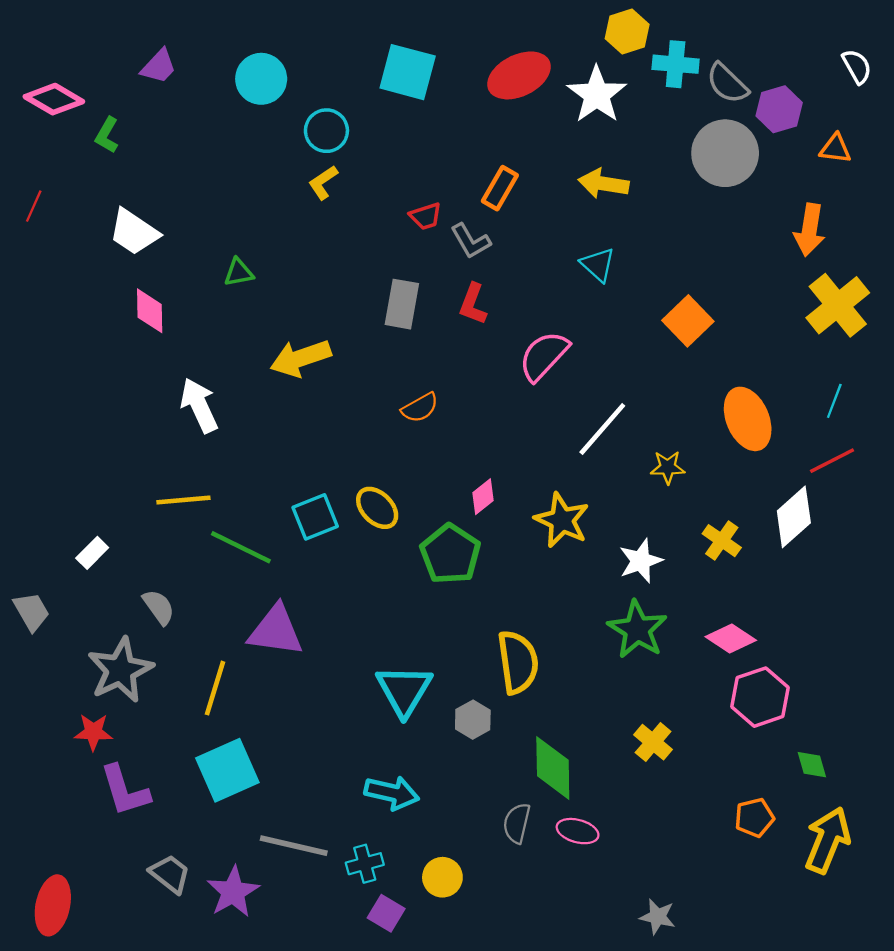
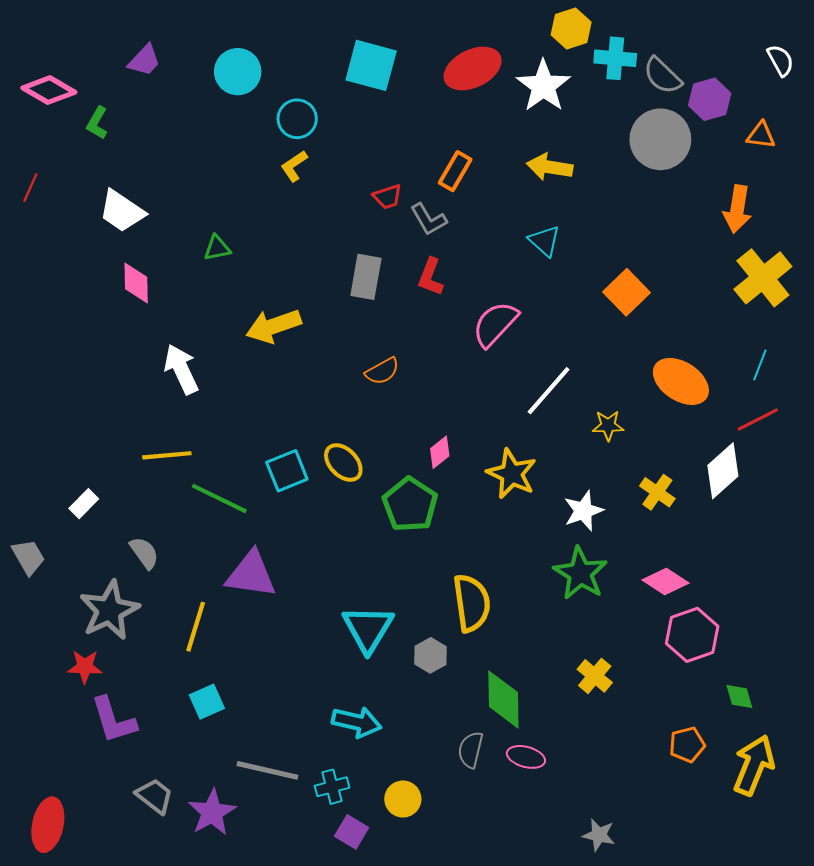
orange ellipse: (748, 419) -> (681, 381), turned -34
cyan square: (227, 770) -> (207, 702), size x0.6

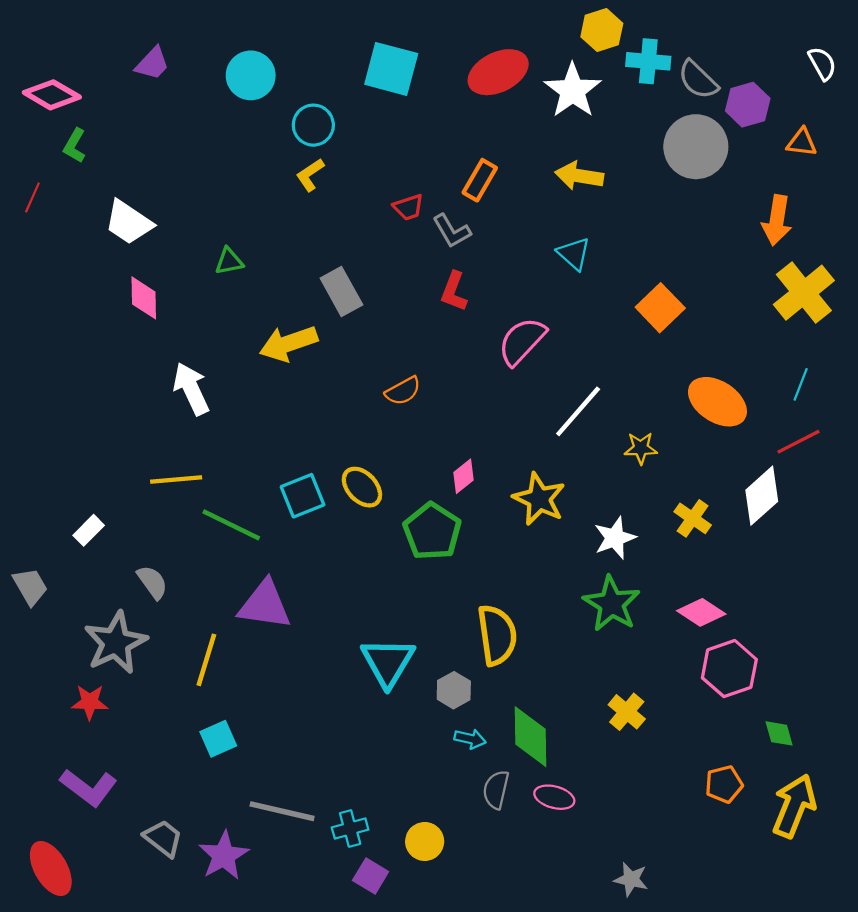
green L-shape: (97, 123) -> (75, 146), moved
gray rectangle: (366, 277) -> (341, 291), moved, turned -39
purple L-shape: (114, 720) -> (89, 787), moved, turned -36
cyan arrow: (357, 722) -> (470, 739), moved, size x0.6
red ellipse: (48, 825) -> (51, 868), turned -42

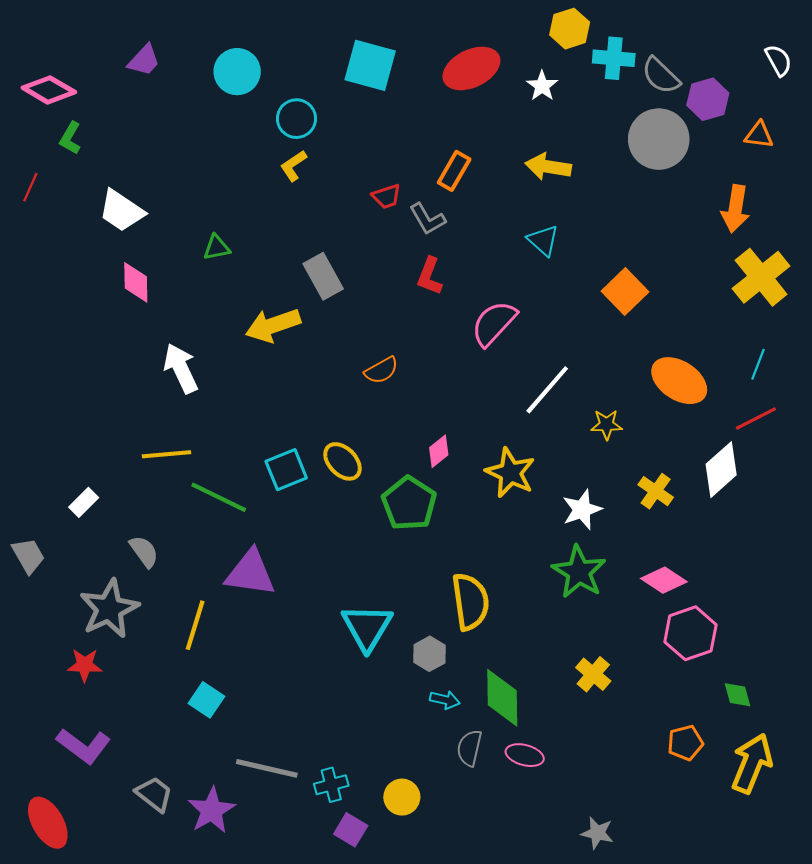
white star: (573, 91) -> (542, 86), size x0.6
cyan square: (218, 739) -> (206, 700), turned -32

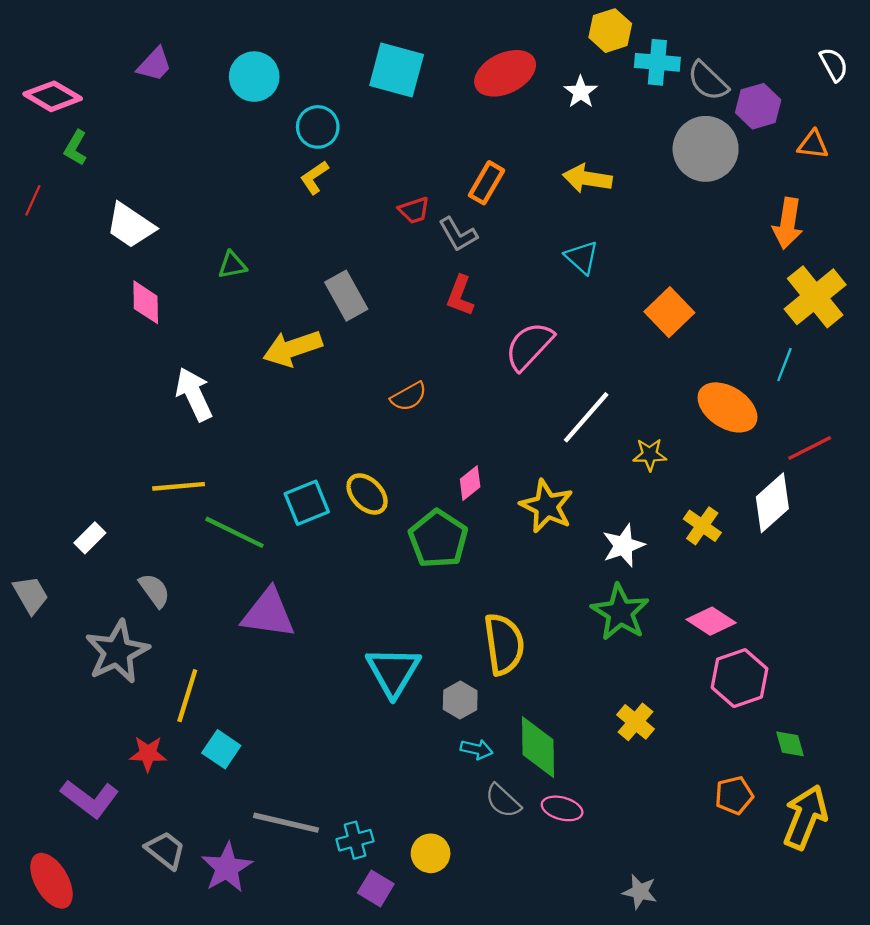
cyan line: (758, 364) -> (784, 365), moved
yellow line: (195, 625) -> (187, 696), moved
red star: (85, 665) -> (148, 754), moved
gray semicircle: (469, 748) -> (503, 801), turned -60

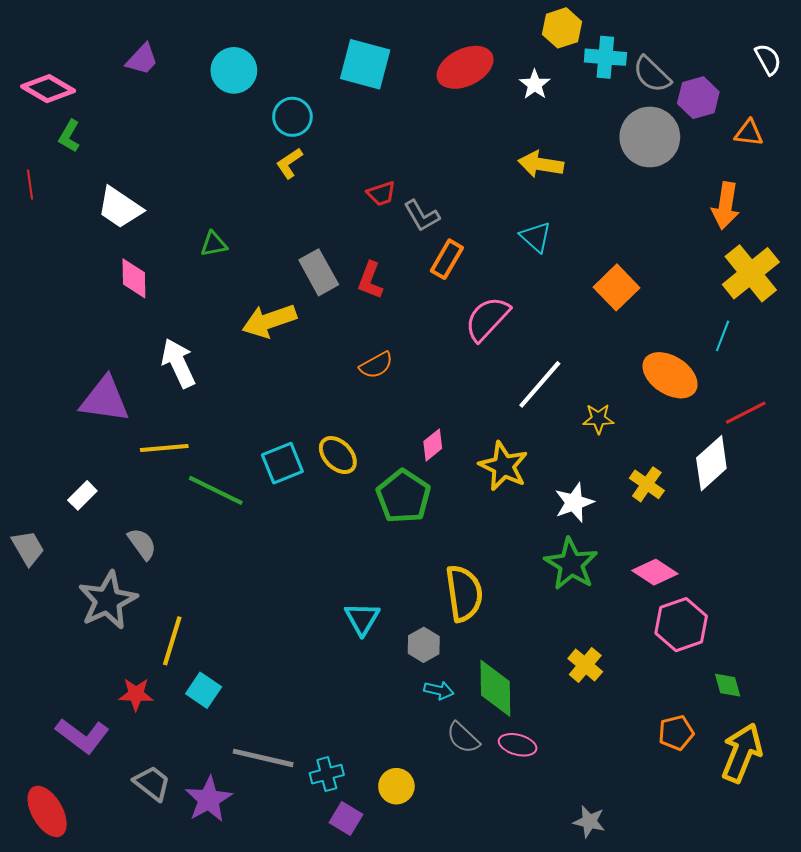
orange rectangle: (486, 183) -> (447, 259), moved
red line: (33, 200) -> (30, 184), turned -32
red L-shape: (460, 296) -> (370, 280), moved
purple triangle: (268, 613) -> (105, 399), moved
cyan triangle: (393, 671) -> (362, 619), size x0.7

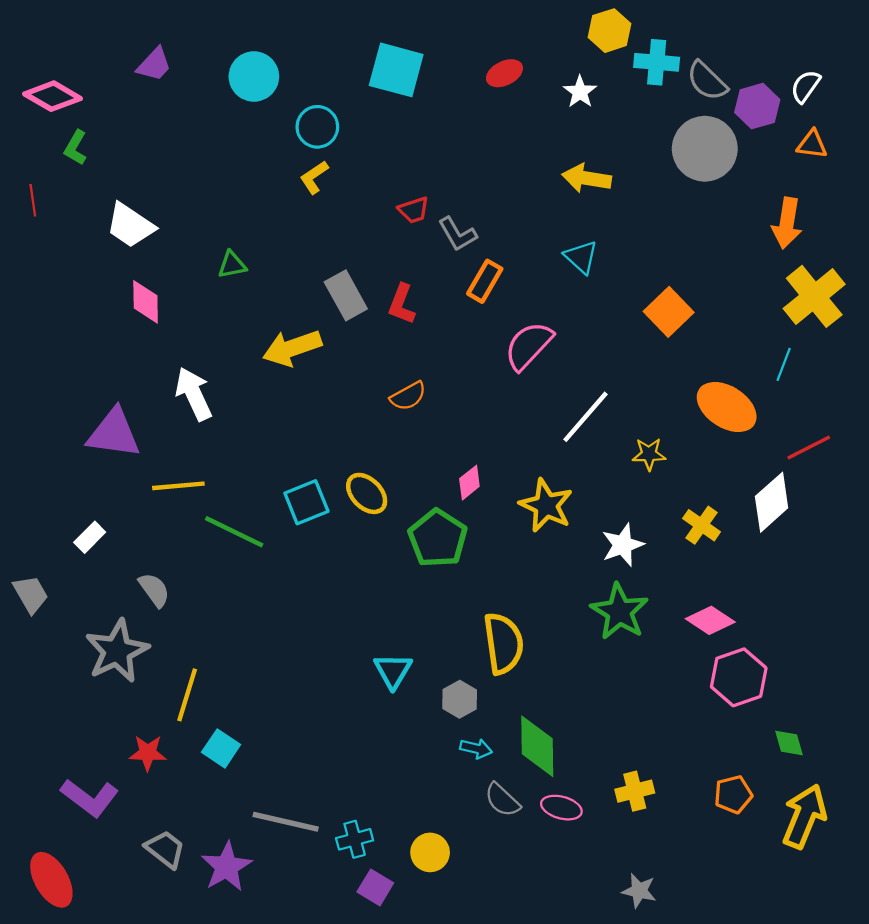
white semicircle: (768, 59) -> (805, 86), moved, turned -116
red ellipse: (465, 67) -> (504, 73), size x0.6
yellow cross: (585, 665) -> (635, 791), moved, turned 36

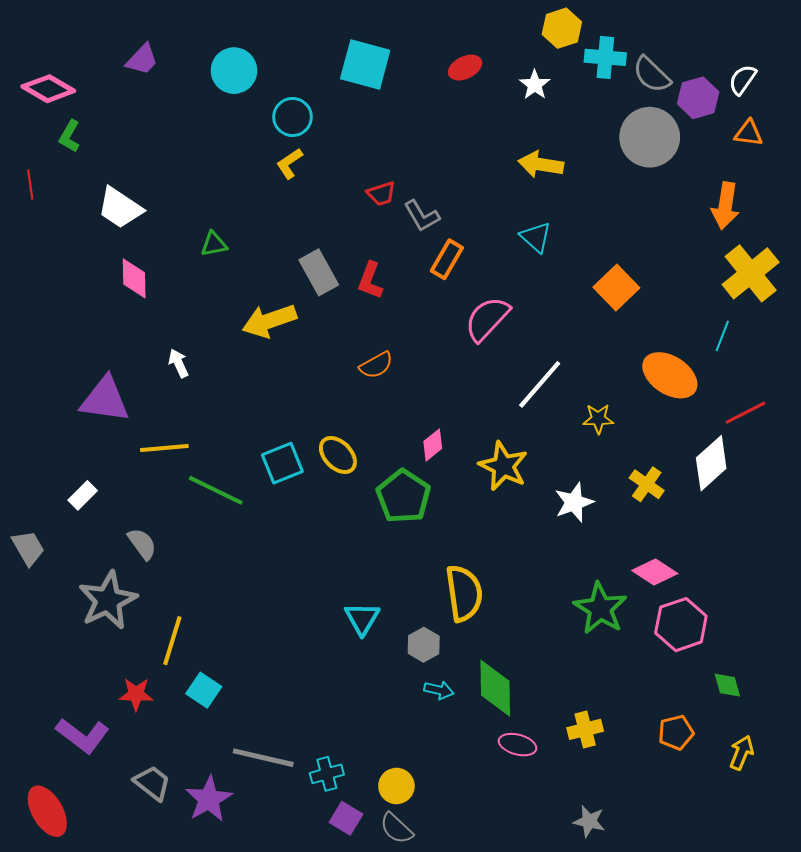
white arrow: (194, 394) -> (178, 363), size x0.6
green star: (619, 612) -> (600, 608), moved
gray semicircle: (502, 800) -> (396, 828), moved
yellow arrow: (804, 816) -> (742, 753), size x0.6

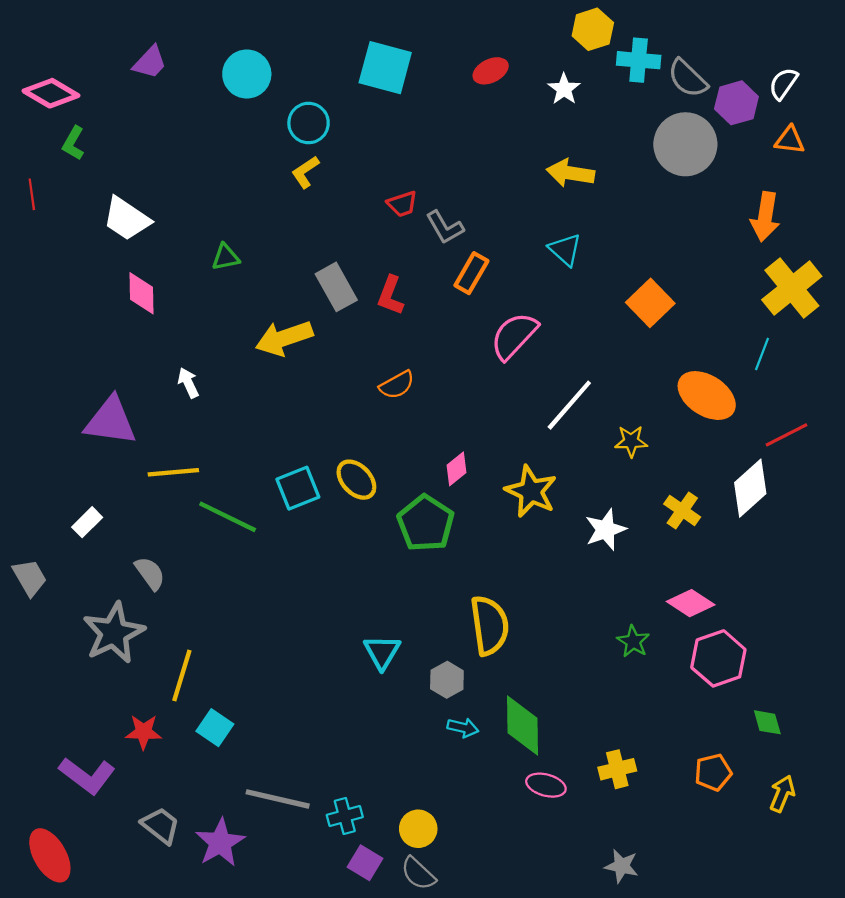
green star: (600, 608) -> (633, 641), size x0.6

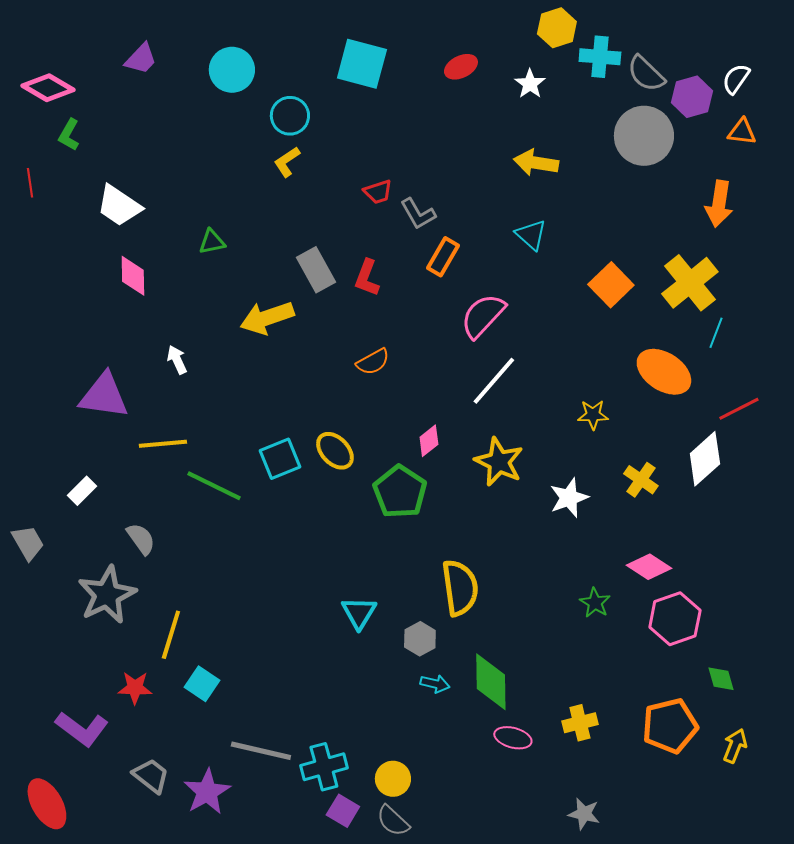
yellow cross: (792, 288) -> (690, 283), moved
white line: (569, 405) -> (494, 381), moved
orange pentagon: (713, 772) -> (670, 726), size x1.6
cyan cross: (345, 816) -> (324, 767), size x1.4

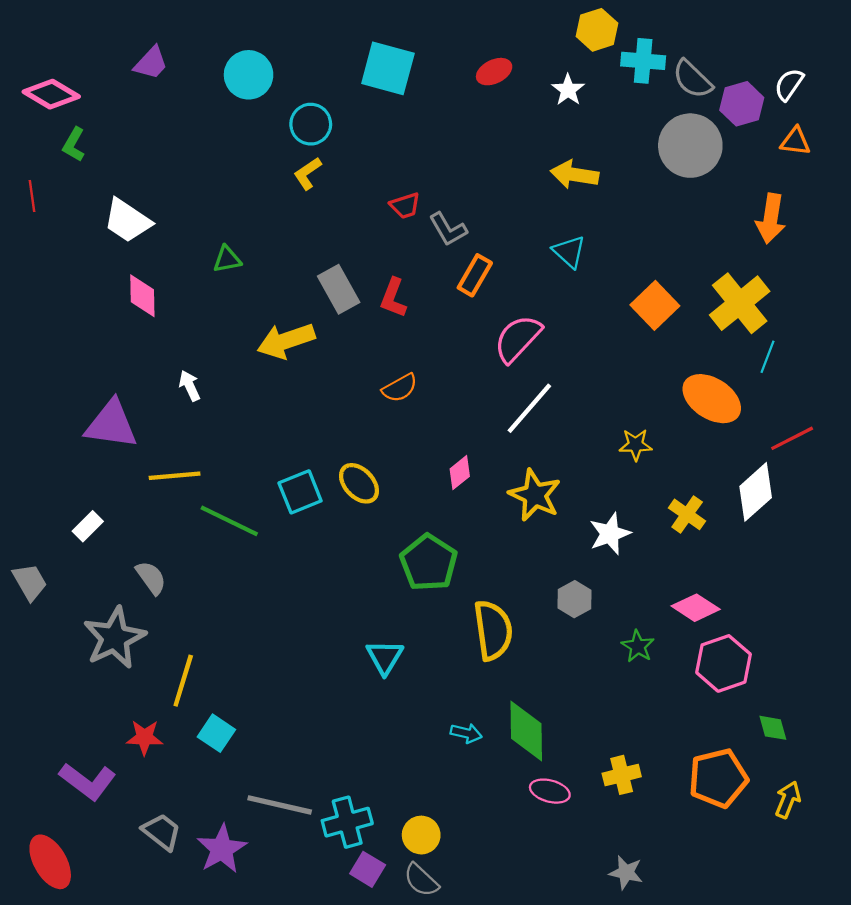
green pentagon: (400, 492) -> (429, 563), moved
gray hexagon: (420, 639) -> (574, 599), moved

